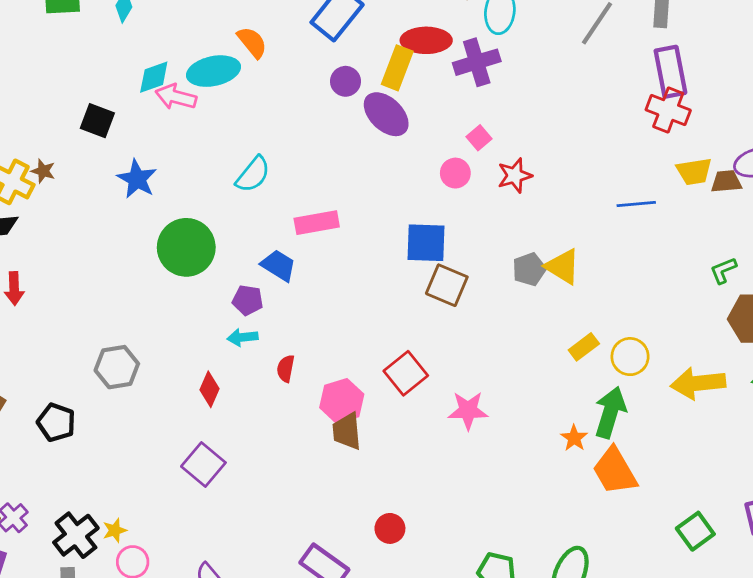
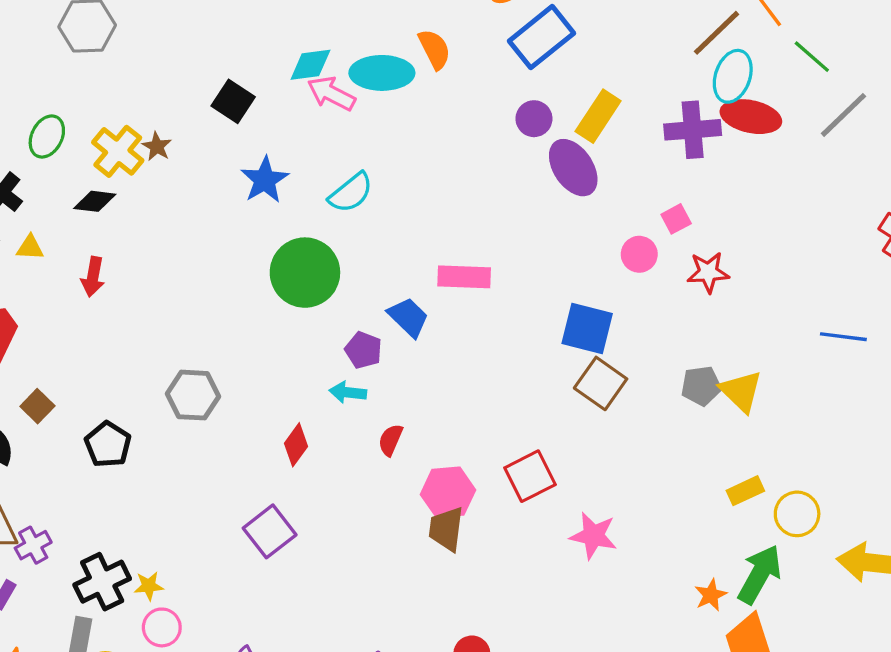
red ellipse: (426, 40) -> (751, 117), moved
cyan semicircle: (253, 174) -> (351, 193), moved

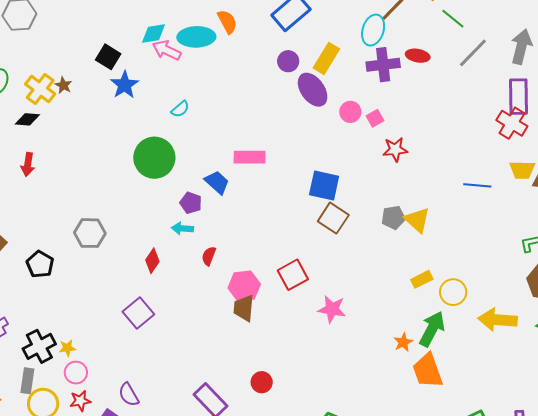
cyan ellipse: (733, 76) -> (373, 30), moved
red ellipse: (751, 117) -> (418, 56), size x0.7
blue star: (265, 180) -> (125, 85), moved
cyan semicircle: (351, 193) -> (180, 109), size x0.7
pink circle: (639, 254) -> (350, 112), moved

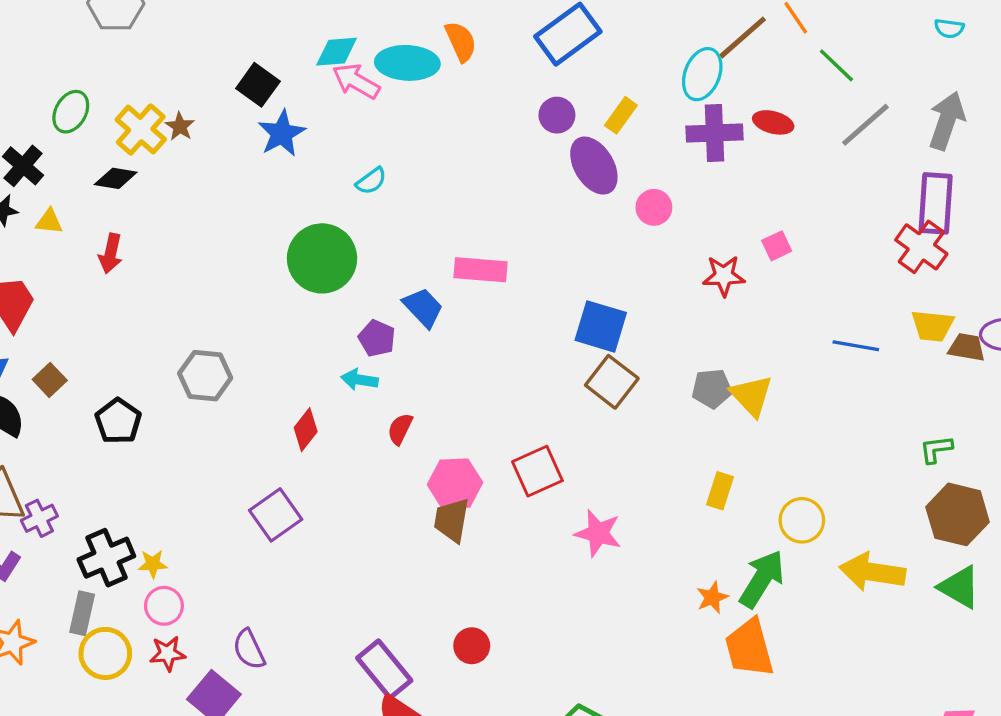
yellow rectangle: (326, 58) -> (621, 115), size x0.7
pink square: (375, 118) -> (777, 246), moved
yellow rectangle: (422, 279) -> (720, 491), moved, turned -50

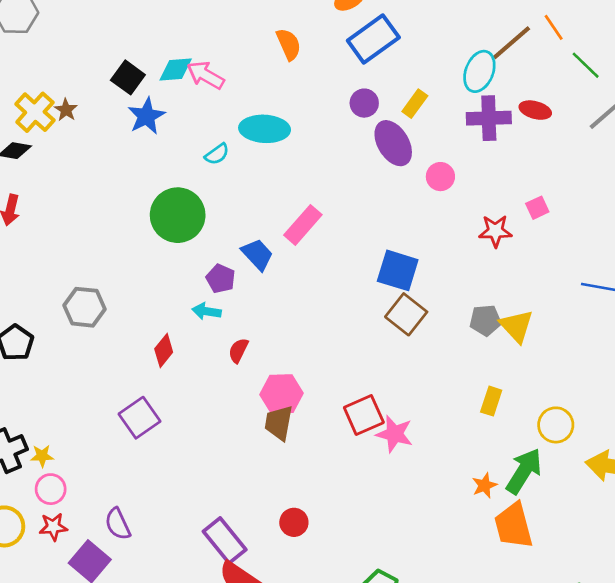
cyan diamond: (337, 52) -> (176, 70), moved
cyan ellipse: (407, 63) -> (265, 129), moved
pink rectangle: (480, 270) -> (303, 225), turned -54
red square: (537, 471) -> (364, 415), moved

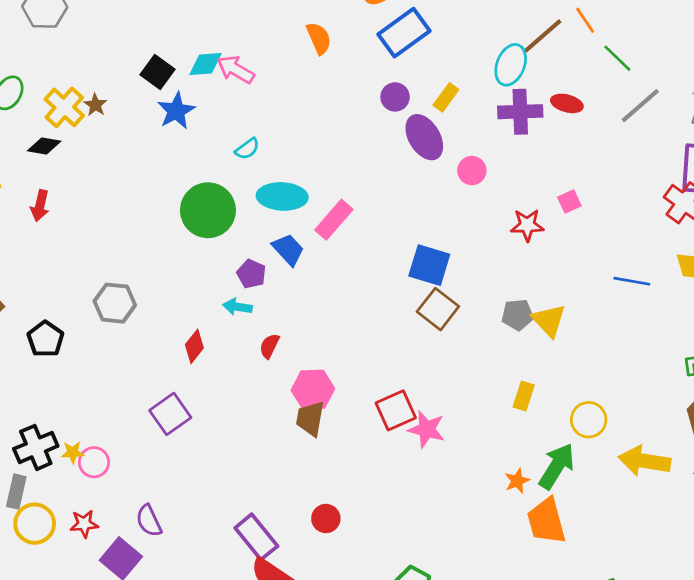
cyan ellipse: (265, 129) -> (282, 196), moved
pink circle: (51, 489) -> (94, 462), moved

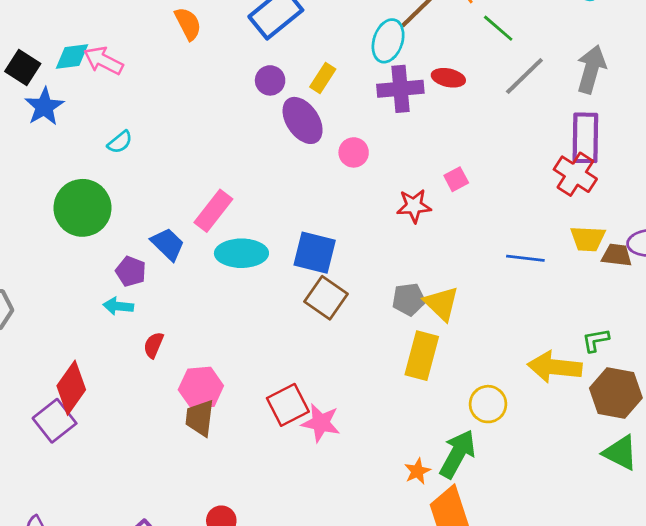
cyan ellipse: (282, 196) -> (241, 253), moved
red diamond: (194, 346) -> (71, 388), moved, size x1.5
yellow rectangle: (524, 396) -> (422, 356), moved, size x1.6
yellow arrow: (644, 461) -> (555, 367), moved

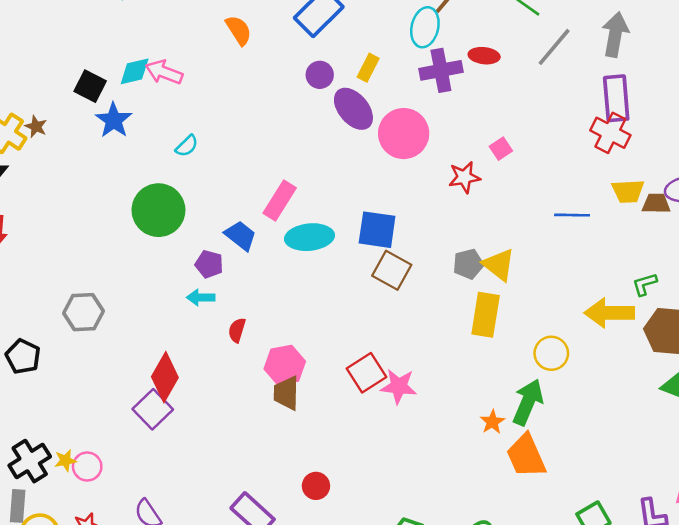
pink circle: (354, 152) -> (404, 134), size x1.8

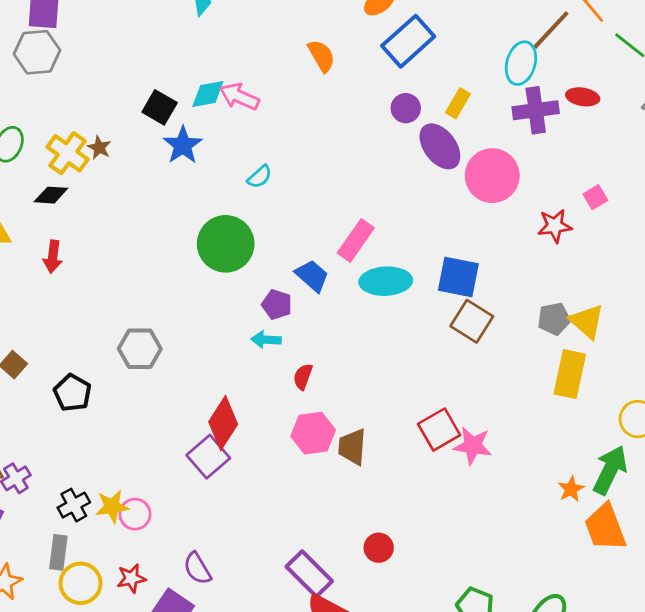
pink hexagon: (285, 365) -> (313, 433), moved
yellow star: (65, 460) -> (112, 506), size x1.4
black cross: (30, 461) -> (74, 505), size x0.7

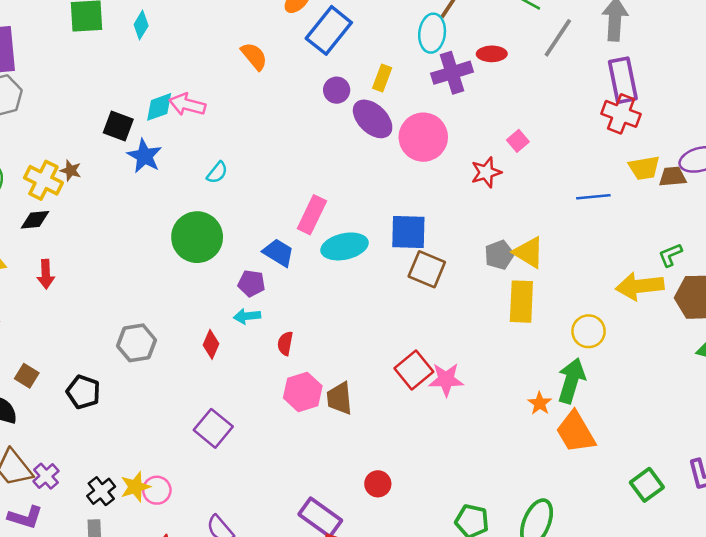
red diamond: (223, 423) -> (211, 344), moved, size x0.6

